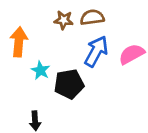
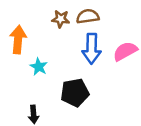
blue arrow: (96, 51) -> (92, 49), turned 152
black pentagon: (69, 84) -> (75, 93), moved

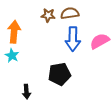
cyan star: (39, 67) -> (12, 56), moved

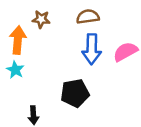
brown star: (48, 15) -> (41, 19), moved

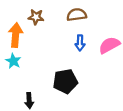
blue arrow: (92, 49) -> (80, 43), size x0.6

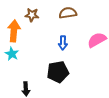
blue arrow: (80, 43) -> (63, 43), moved

